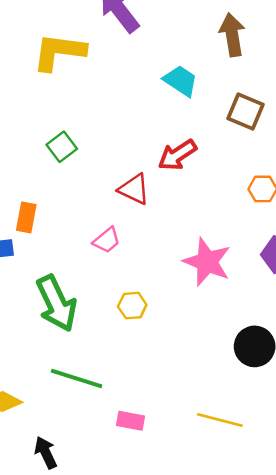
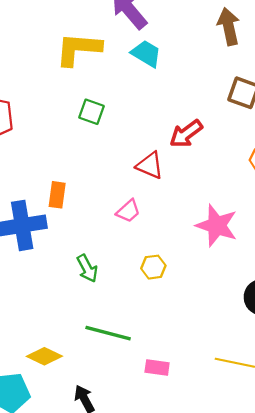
cyan trapezoid: (181, 81) -> (146, 54), moved
green square: (62, 147) -> (92, 112), moved, turned -30
green arrow: (56, 303) -> (87, 268), size x0.6

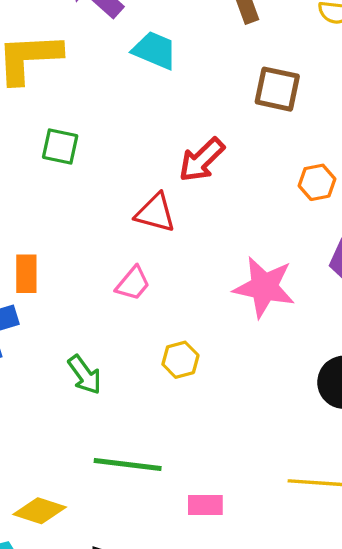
cyan trapezoid: (146, 54) -> (155, 50), moved

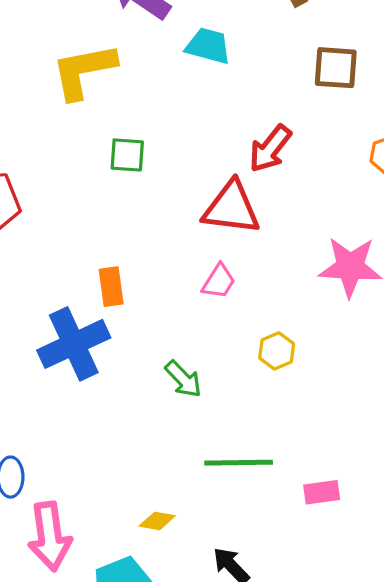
red triangle: (155, 213) -> (231, 208), size x1.4
yellow diamond: (40, 511) -> (157, 521), size x0.7

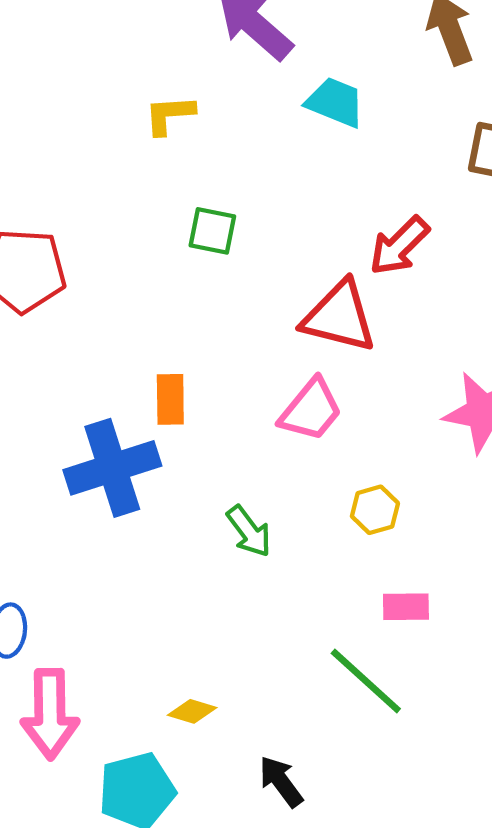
yellow L-shape: (84, 71) -> (169, 115), size x0.6
pink trapezoid: (219, 281) -> (311, 410), size x1.4
green line: (239, 463) -> (366, 681), moved, turned 36
pink rectangle: (322, 492) -> (406, 607), moved

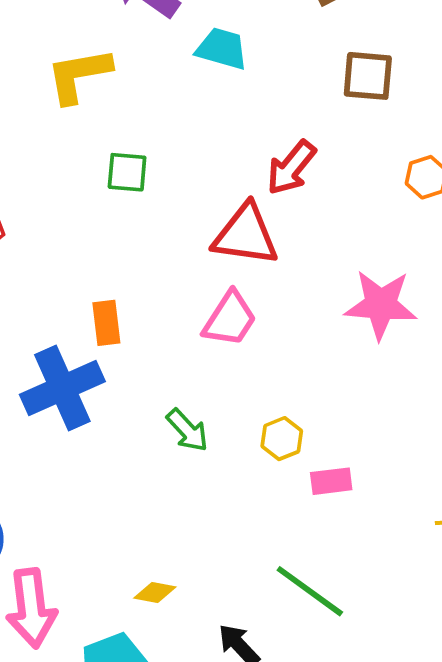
yellow L-shape: (169, 115) -> (79, 75), size x1.5
yellow hexagon: (375, 510) -> (282, 439), moved
green line: (366, 681) -> (310, 591), moved

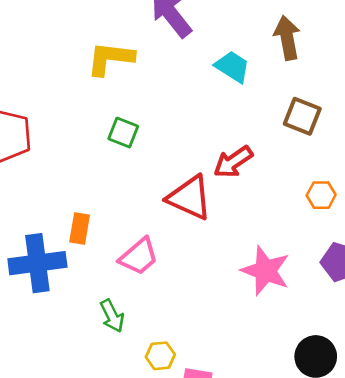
cyan trapezoid: (222, 49) -> (232, 67), moved
pink trapezoid: (230, 319) -> (139, 256), moved
yellow hexagon: (282, 439) -> (160, 356), moved

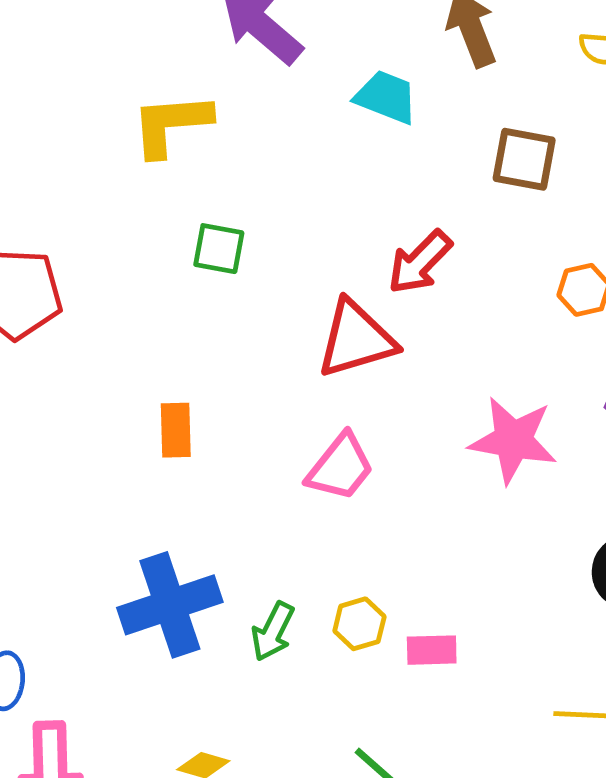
red triangle: (190, 198) -> (356, 339), turned -30
pink trapezoid: (139, 256) -> (340, 467), moved
blue cross: (37, 263) -> (170, 605), moved
green arrow: (112, 316) -> (273, 631), moved, turned 64

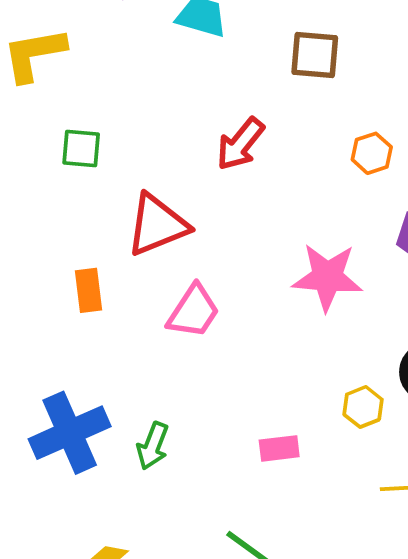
red triangle: (356, 339) -> (157, 225), moved
orange rectangle: (176, 430) -> (89, 290), moved
yellow hexagon: (359, 624) -> (363, 407), moved

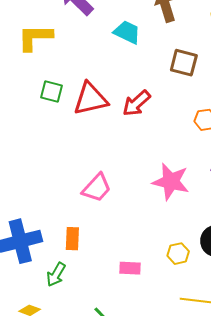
red triangle: (157, 225) -> (91, 99), moved
orange rectangle: (89, 290) -> (72, 239), moved
green arrow: (153, 446) -> (56, 275), moved

